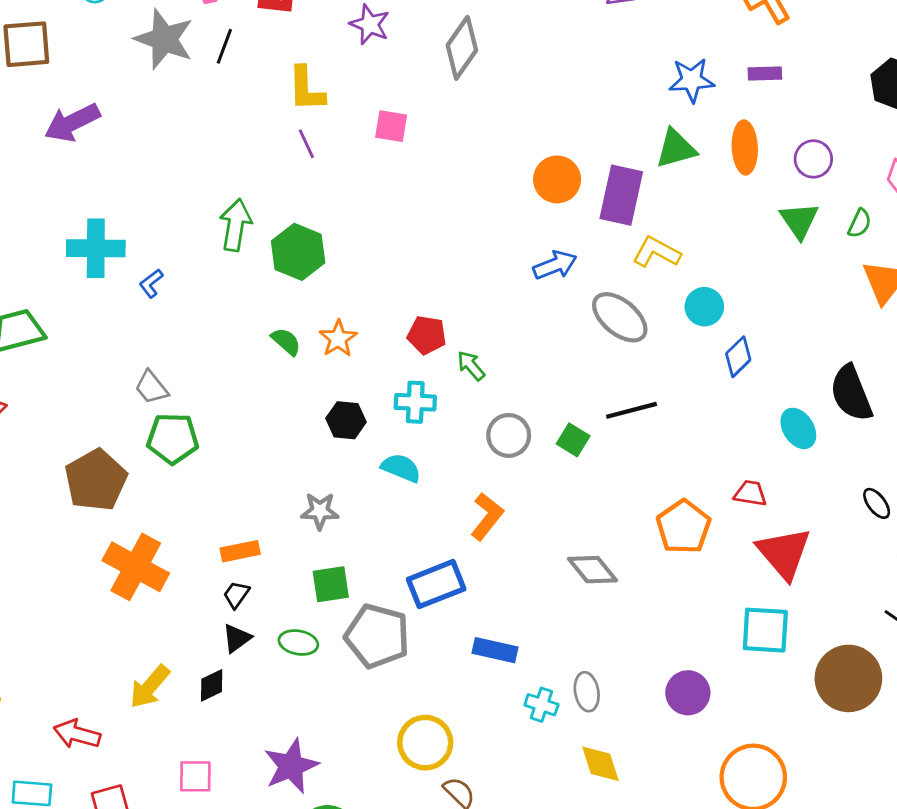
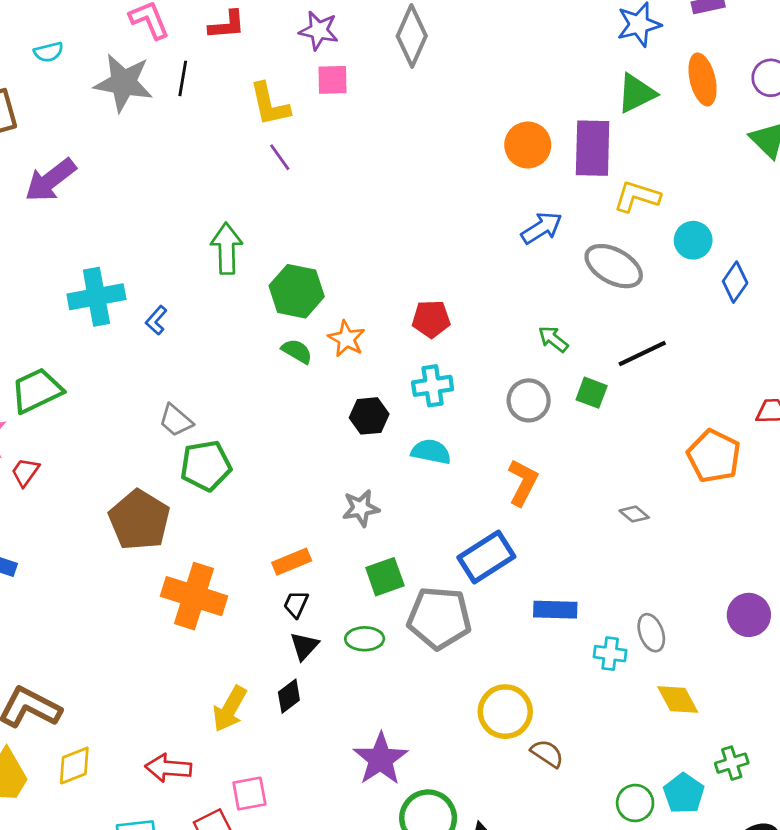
pink square: (391, 126) -> (332, 80), moved
green hexagon: (298, 252) -> (297, 291), moved
green arrow: (471, 366) -> (553, 339), moved
gray diamond: (592, 570) -> (634, 514), size x0.6
pink square: (195, 776) -> (249, 794), moved

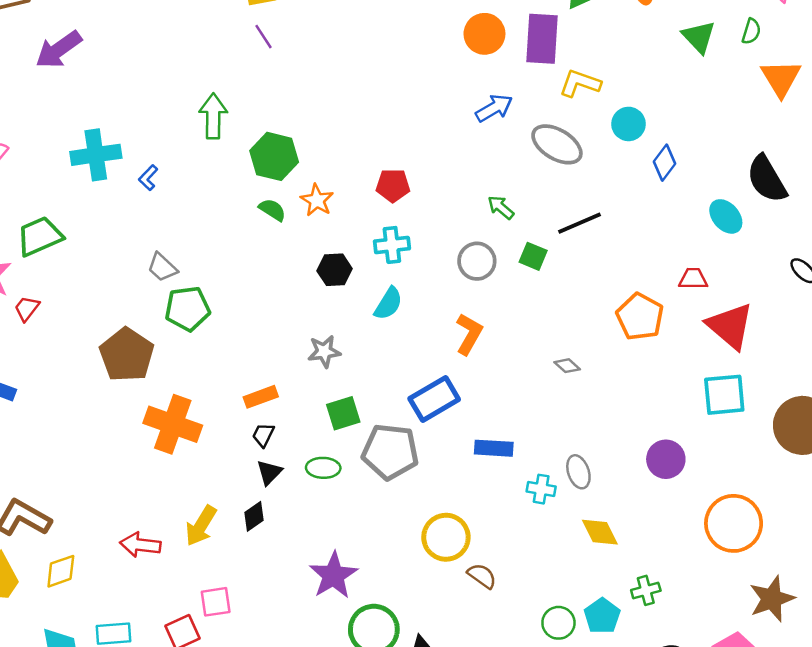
cyan semicircle: (431, 452) -> (388, 304), turned 108
red arrow: (168, 768) -> (140, 545), moved

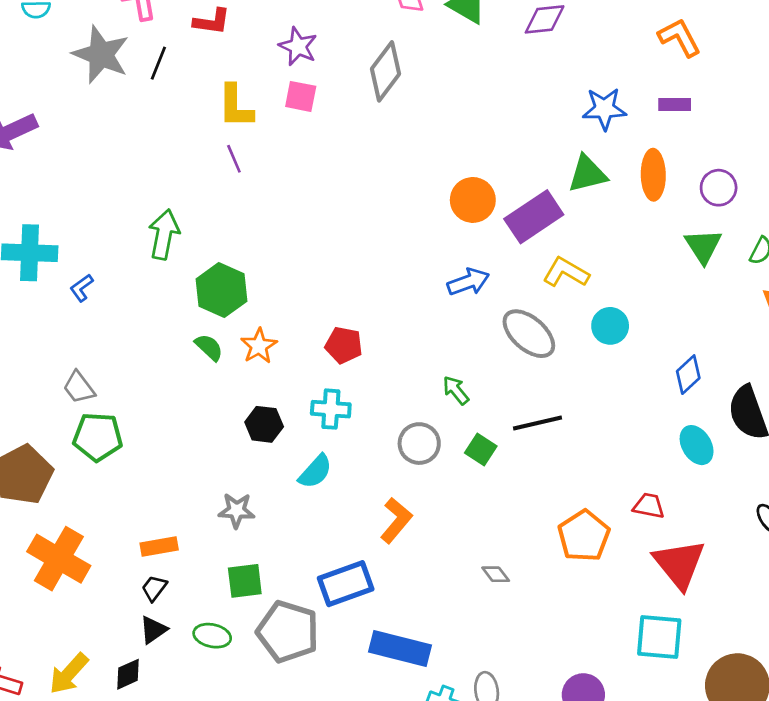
purple rectangle: (542, 39) -> (534, 217), turned 42
blue diamond: (664, 163) -> (688, 375), moved
blue rectangle: (494, 448) -> (400, 649), size x1.4

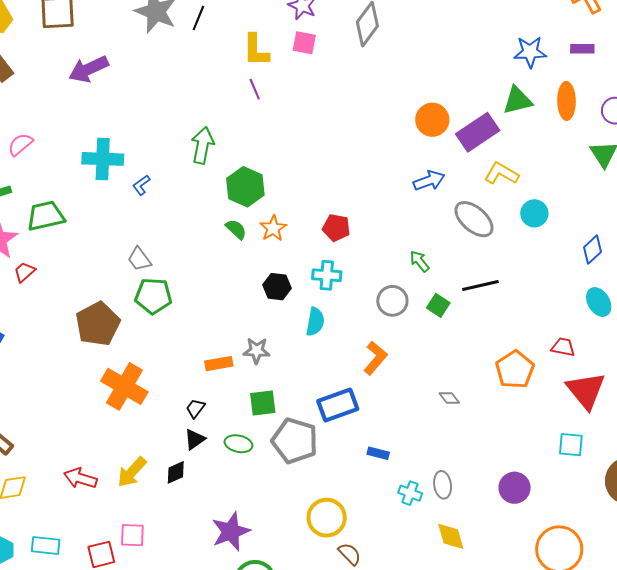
cyan semicircle: (315, 472) -> (315, 322), turned -32
orange rectangle: (159, 547) -> (219, 364), moved
cyan square: (659, 637) -> (571, 445), size x0.7
blue rectangle: (400, 649) -> (378, 453), size x0.5

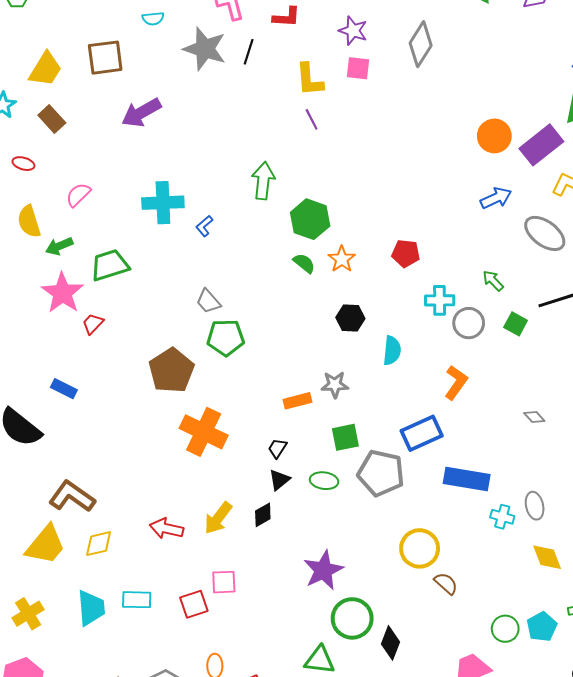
cyan cross: (327, 275) -> (440, 300), moved
blue rectangle: (378, 453) -> (467, 479), size x2.0

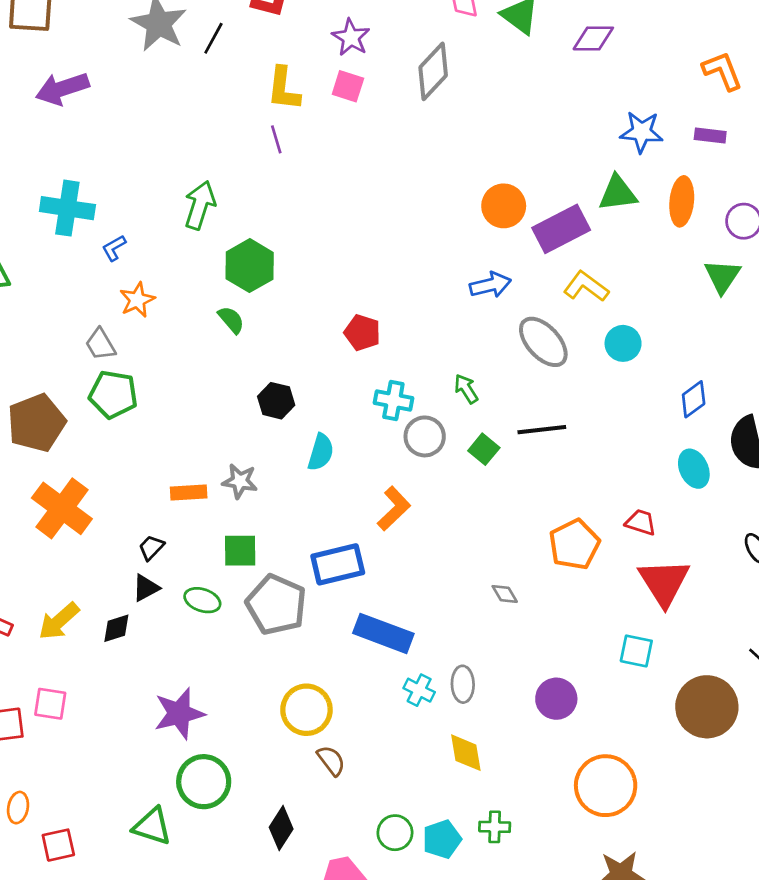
orange star: (342, 259) -> (137, 300), moved
gray diamond: (534, 417) -> (505, 594), moved
black diamond: (390, 643) -> (281, 828), moved

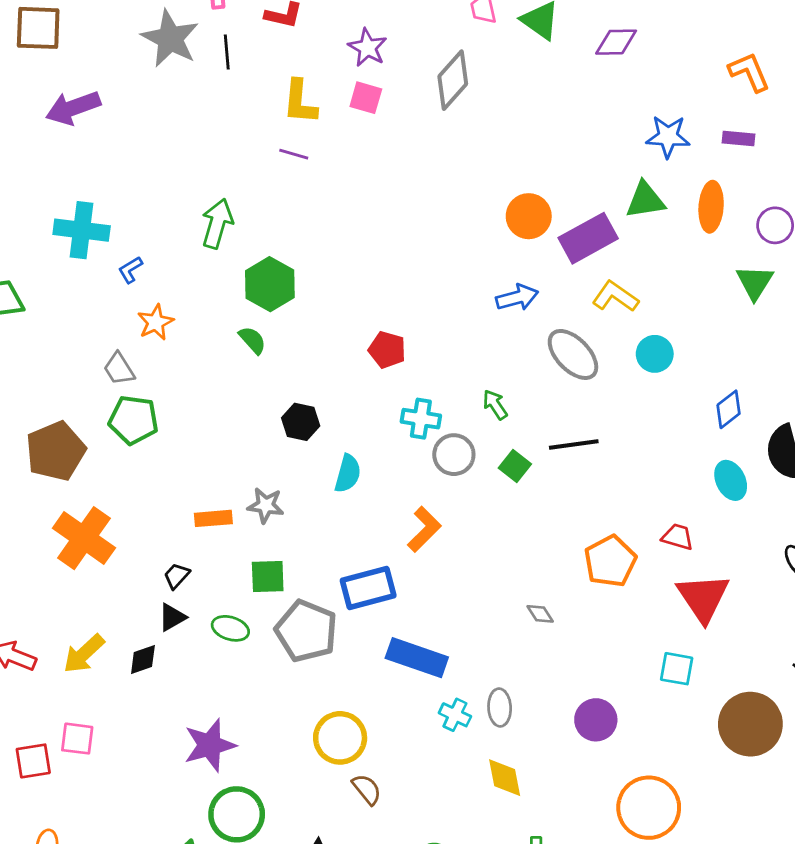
black line: (213, 38) -> (227, 52), turned -32
purple line: (276, 139) -> (294, 154), turned -56

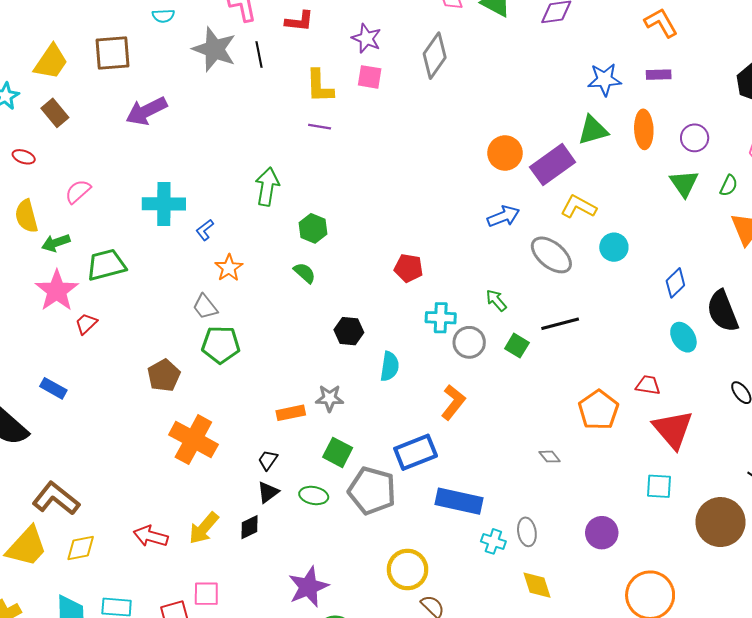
green hexagon: (270, 284) -> (313, 228), size x0.7
brown pentagon: (56, 451) -> (164, 375), size x0.7
green square: (268, 576) -> (338, 452), turned 36

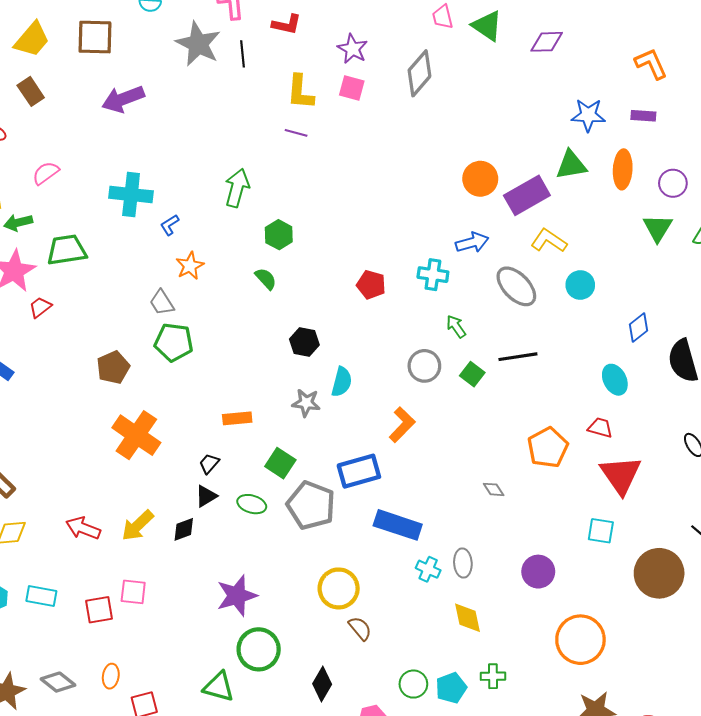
cyan cross: (441, 318) -> (433, 275), moved
cyan ellipse: (683, 337) -> (615, 380), moved
gray star: (330, 398) -> (306, 403), moved

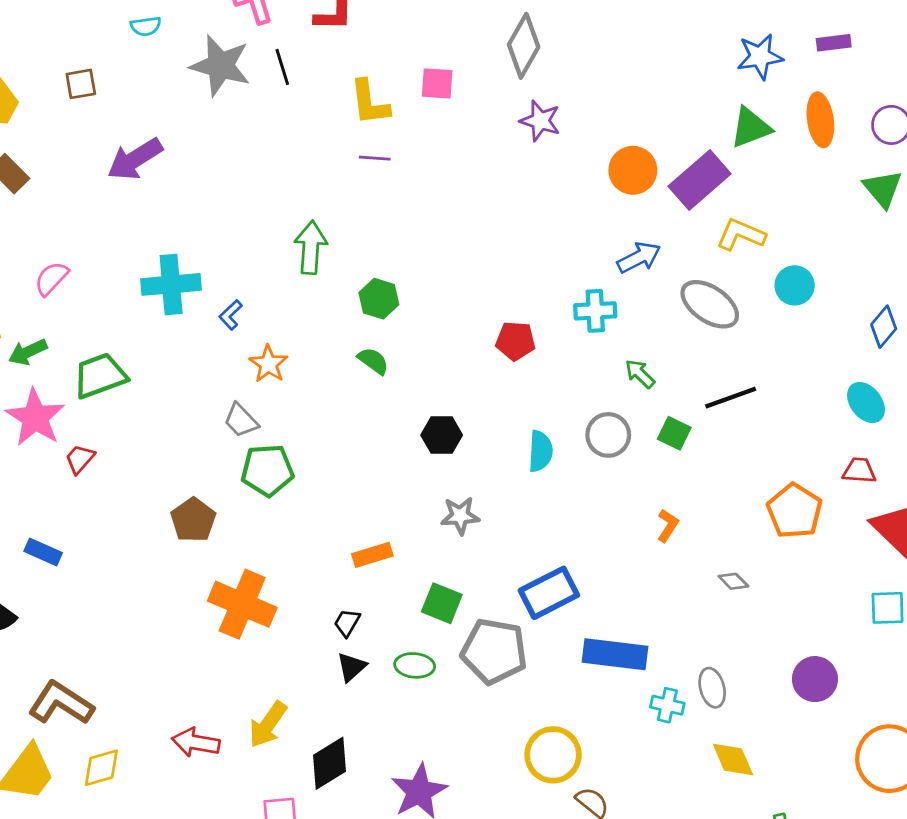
brown square: (95, 37) -> (81, 84), size x0.6
purple star: (353, 49) -> (540, 121), moved
cyan semicircle: (342, 382) -> (540, 451), moved
orange L-shape: (402, 425) -> (668, 526), moved, size x0.7
black diamond: (184, 529) -> (329, 763), moved, size x1.5

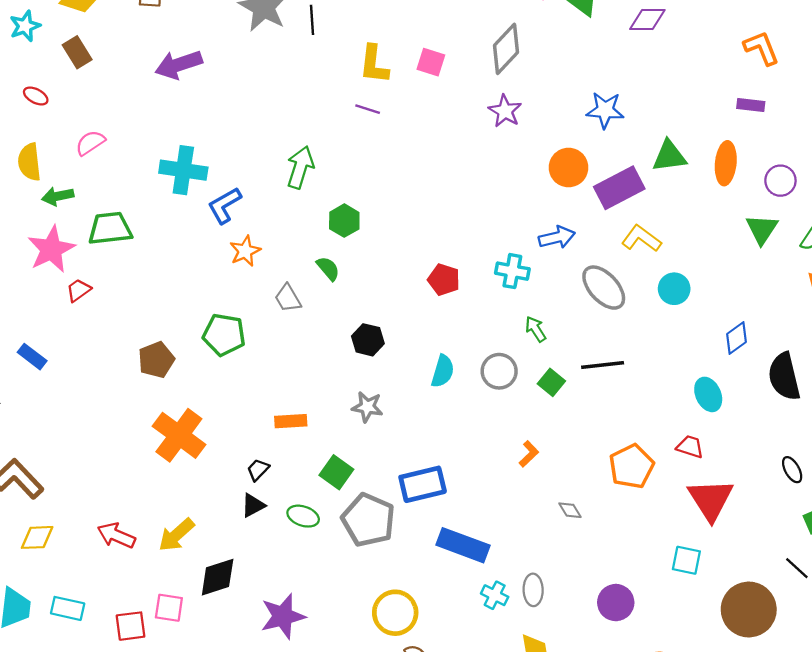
blue star: (760, 57) -> (605, 110), moved
blue L-shape: (231, 315) -> (225, 205), size x1.6
gray trapezoid: (241, 420) -> (288, 298), moved

